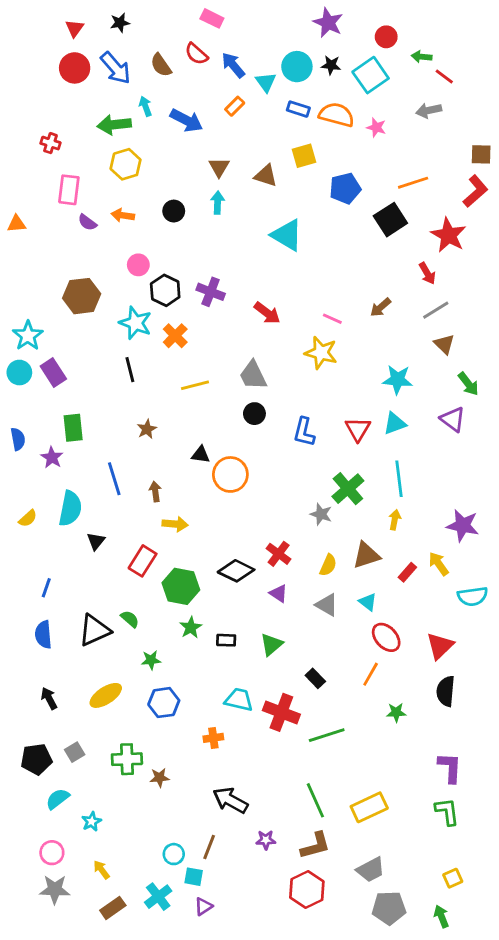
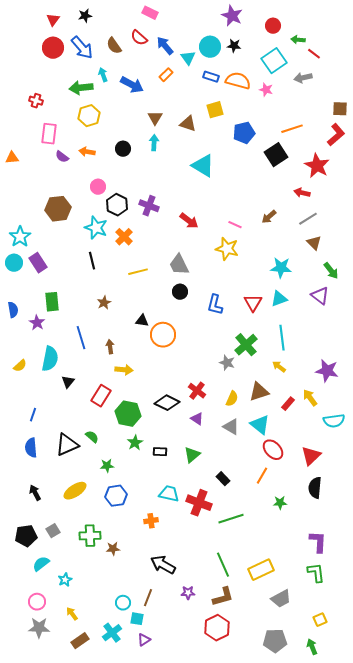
cyan square: (371, 75) -> (274, 61), moved
red arrow: (427, 273) -> (302, 193), turned 133
yellow arrow: (395, 520) -> (279, 367), turned -64
cyan triangle: (368, 602) -> (260, 425), size x1.5
gray trapezoid: (371, 870) -> (281, 599), moved

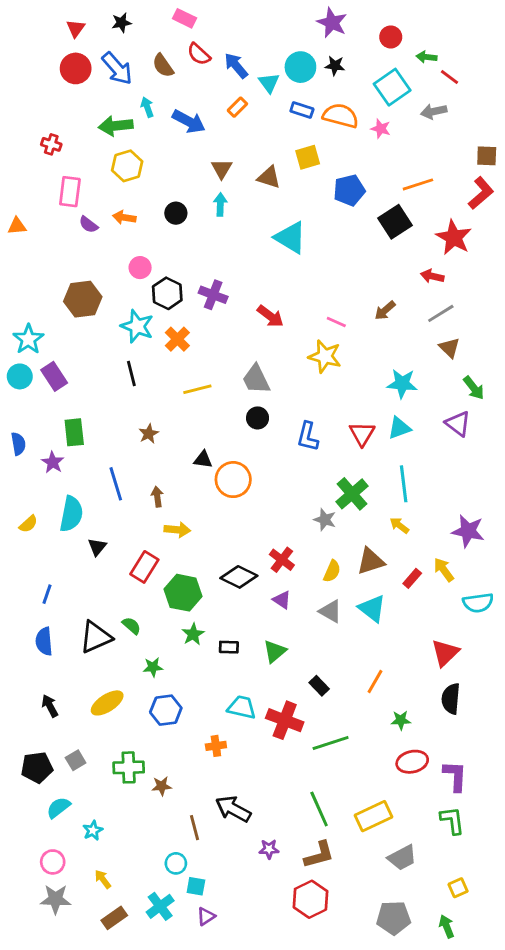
pink rectangle: (150, 13) -> (184, 18), moved
red ellipse: (273, 450) -> (412, 762), moved, turned -60
brown line: (148, 598) -> (194, 828), moved, turned -36

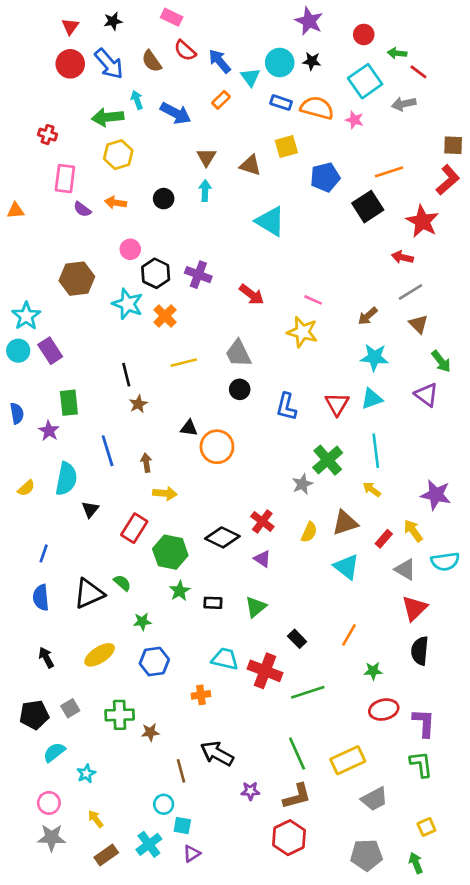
brown arrow: (385, 311) -> (368, 316), moved
black line: (131, 374) -> (126, 375), moved
gray star: (325, 520) -> (302, 484), turned 30
gray triangle: (331, 611) -> (405, 569), moved

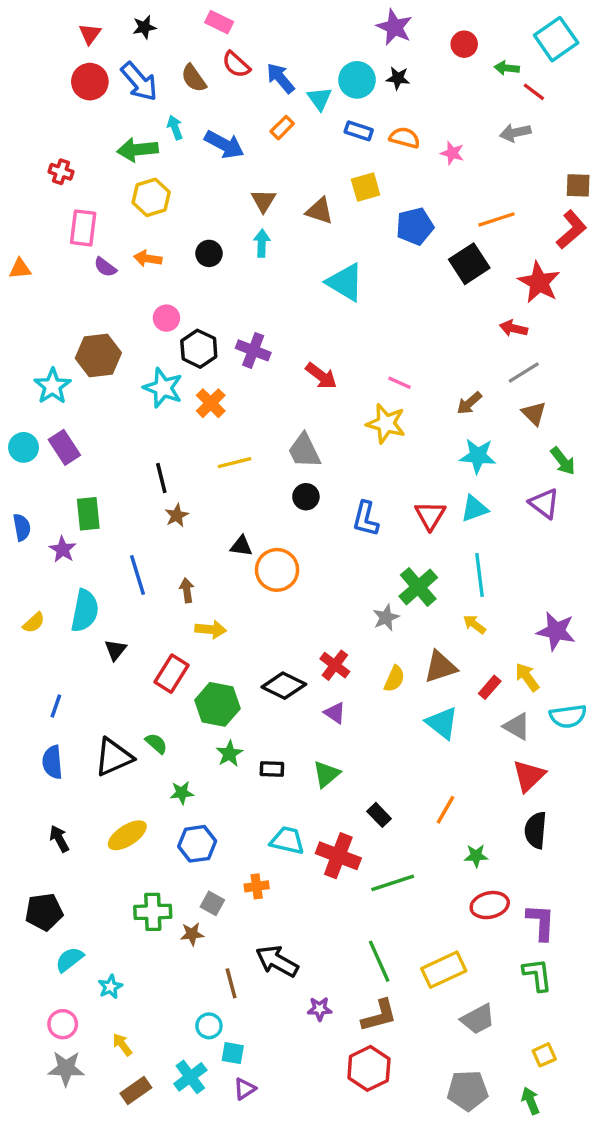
cyan square: (365, 81) -> (556, 39), moved
orange semicircle: (317, 108) -> (405, 138), size x0.7
cyan star: (26, 316) -> (52, 386), moved
gray square: (70, 708) -> (212, 903), moved, turned -30

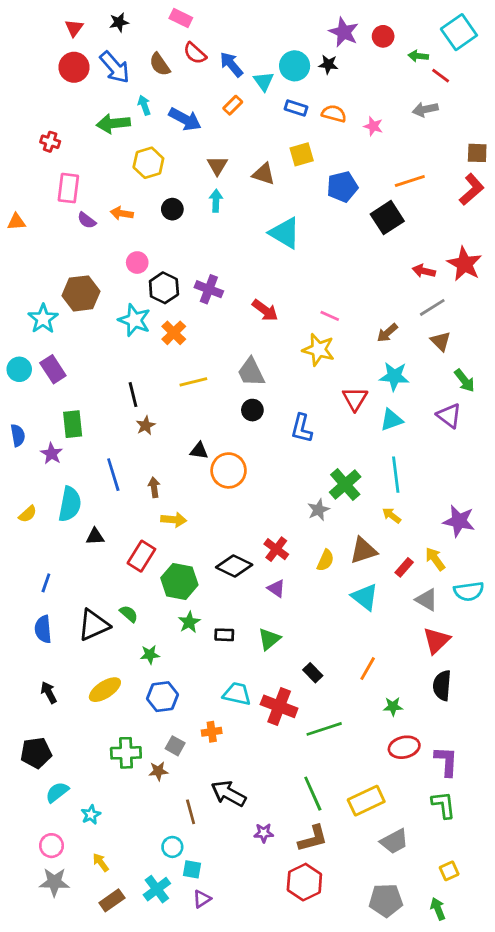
purple star: (394, 27) -> (344, 32), moved
yellow hexagon: (151, 197) -> (148, 163), moved
red star: (539, 282) -> (465, 264), moved
red triangle: (430, 515) -> (355, 399), moved
black triangle: (115, 650) -> (95, 536), turned 48

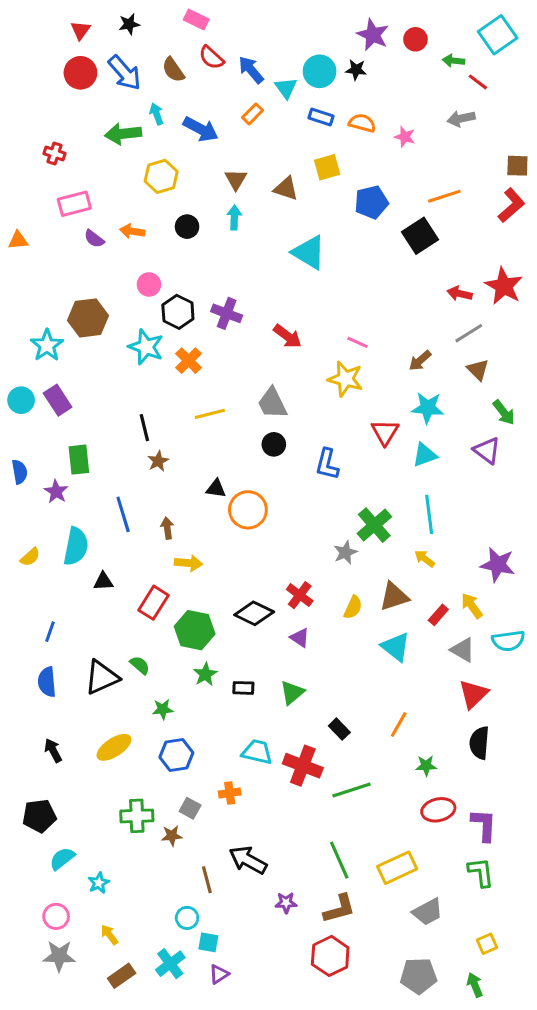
pink rectangle: (68, 188) -> (74, 204), turned 68

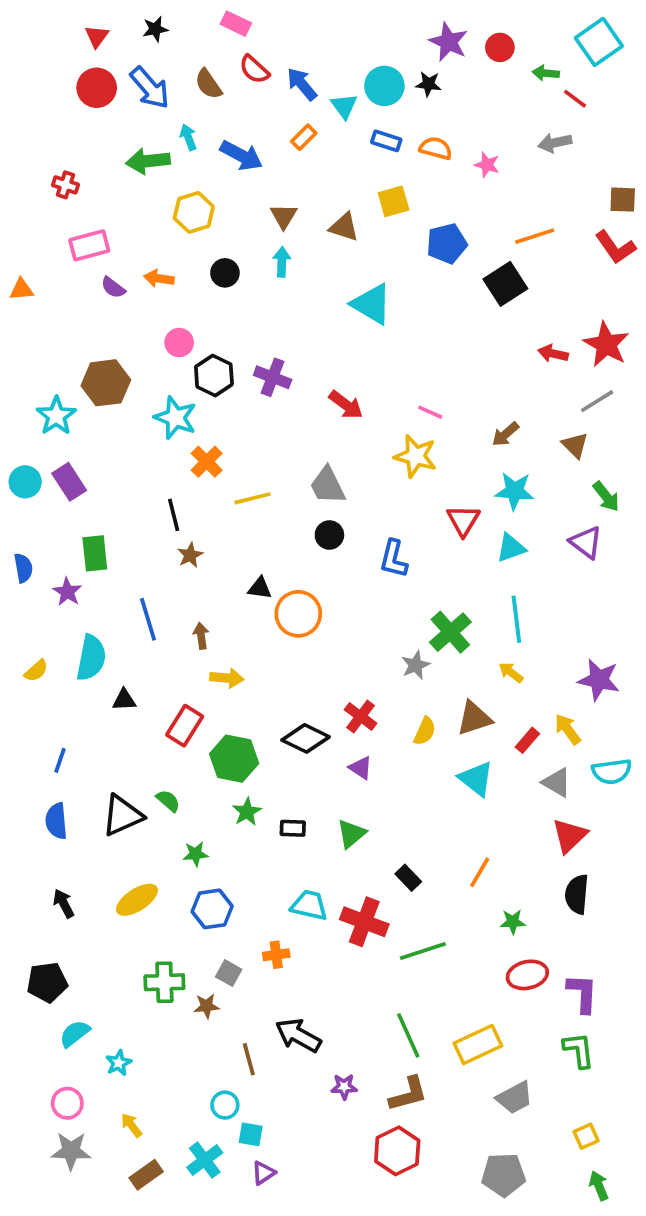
red L-shape: (511, 205) -> (615, 247), turned 96
gray line: (469, 333) -> (597, 401), moved
orange cross: (189, 361) -> (207, 462), moved
green arrow: (475, 985) -> (599, 1186), moved

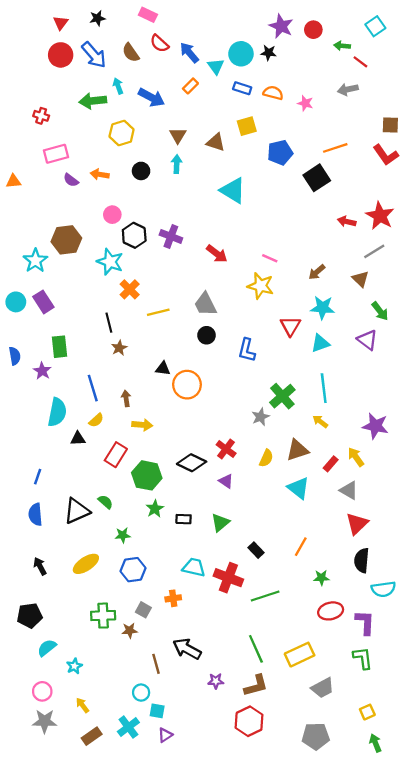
cyan square: (599, 42) -> (375, 26), size x0.7
yellow semicircle: (36, 671) -> (96, 420), moved
cyan semicircle: (612, 771) -> (383, 589), moved

